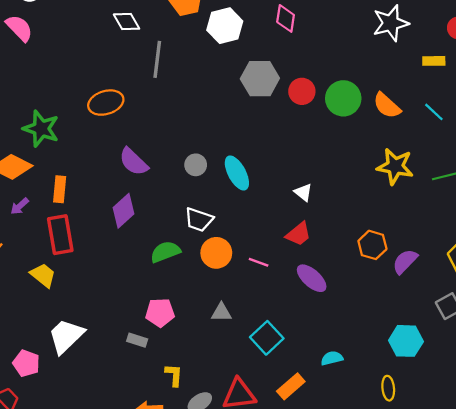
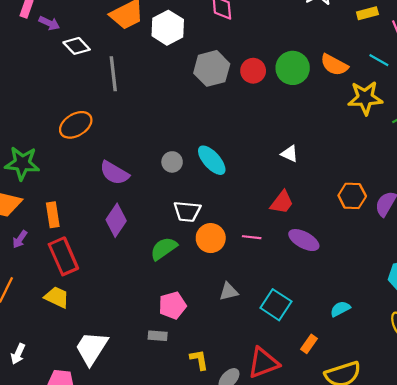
yellow star: (395, 166) -> (365, 98), moved
white triangle: (303, 192) -> (290, 154), moved
orange rectangle: (291, 386) -> (309, 344), size x0.7

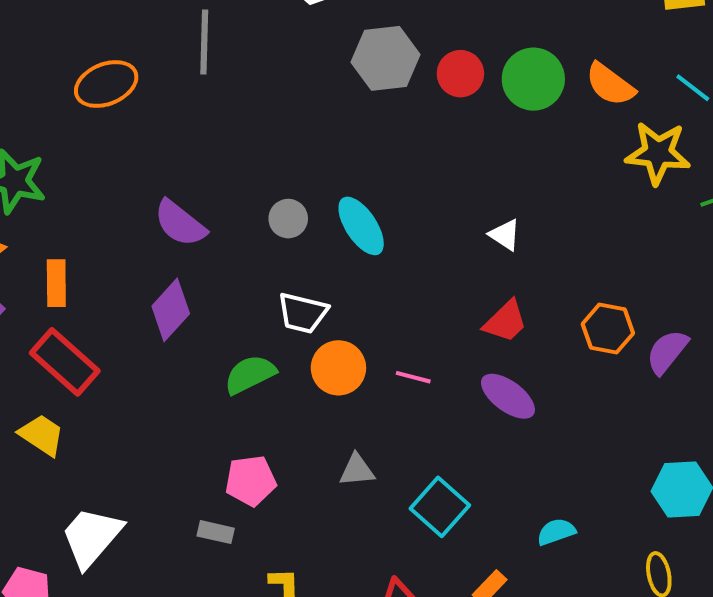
orange ellipse: (76, 125) -> (106, 84), moved
red trapezoid: (282, 202) -> (505, 321), moved
red rectangle: (63, 256) -> (65, 362), turned -33

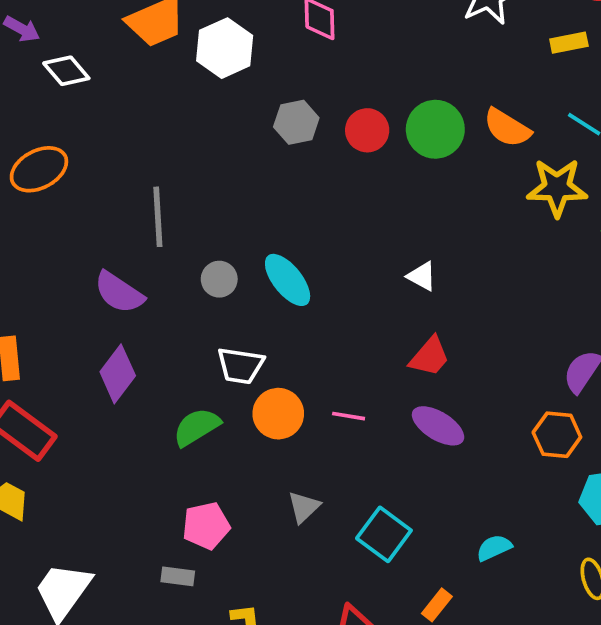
gray line: (204, 42) -> (158, 217), moved
gray hexagon: (386, 58) -> (296, 122), size x0.7
orange hexagon: (608, 329) -> (557, 435), moved
gray triangle: (357, 470) -> (304, 507), turned -33

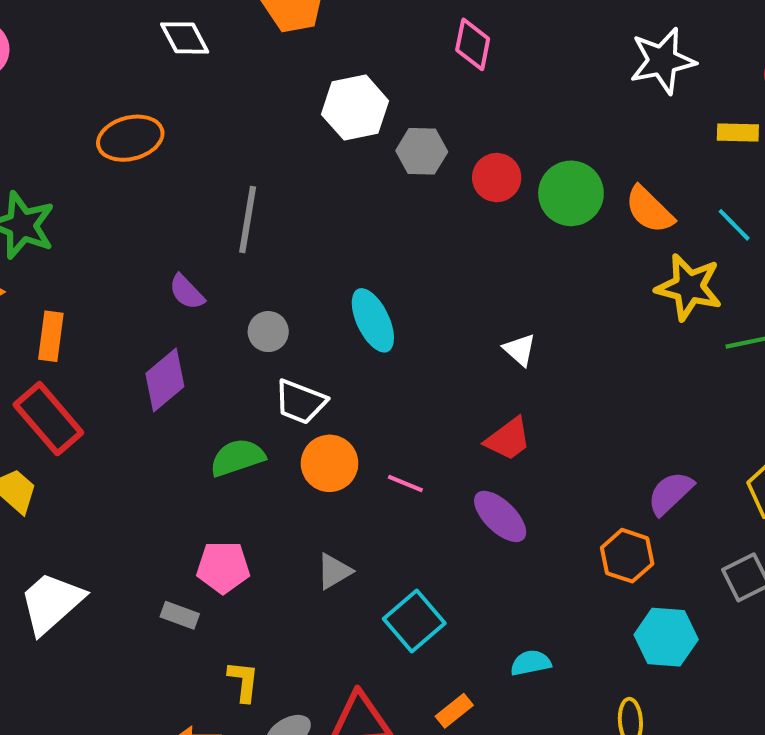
white hexagon: (225, 48) -> (355, 108), moved
gray circle: (219, 279) -> (268, 332), moved
purple semicircle: (119, 292) -> (187, 292), size x0.7

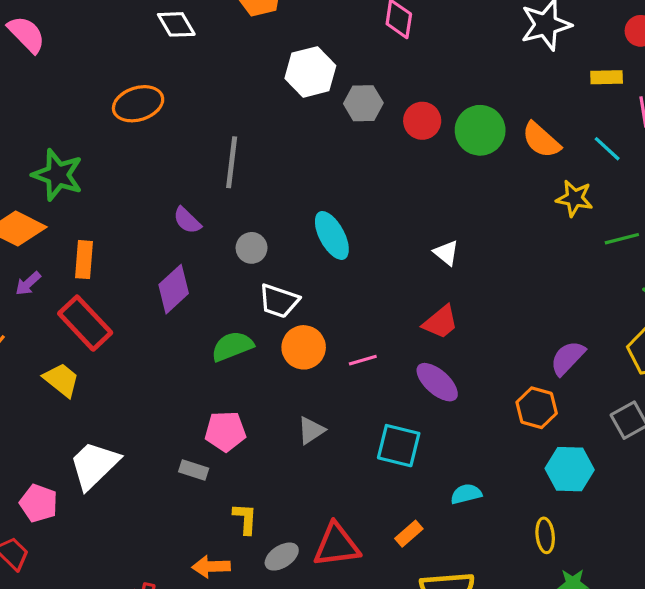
yellow star: (689, 287) -> (574, 198), size x0.7
pink line: (405, 484) -> (363, 360), turned -36
cyan square: (414, 621) -> (399, 446), moved, turned -33

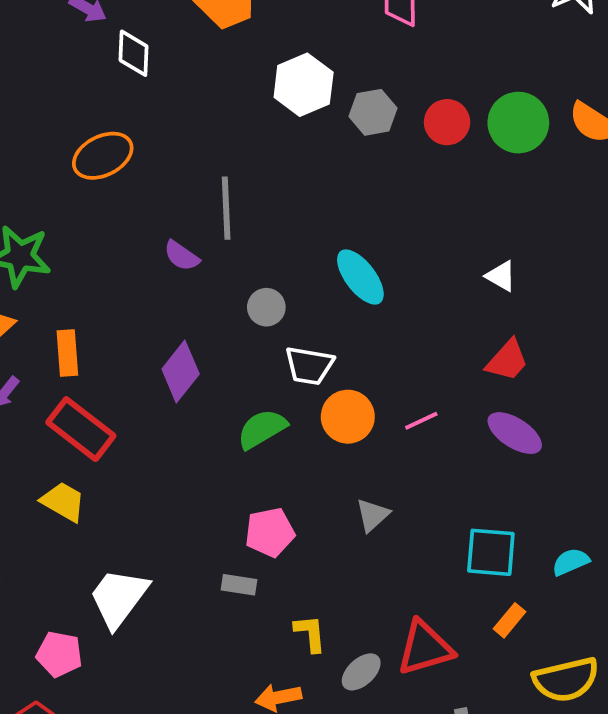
white diamond: (176, 24) -> (134, 53), turned 42
purple semicircle: (187, 220) -> (182, 256), moved
cyan square: (399, 446) -> (491, 552), moved

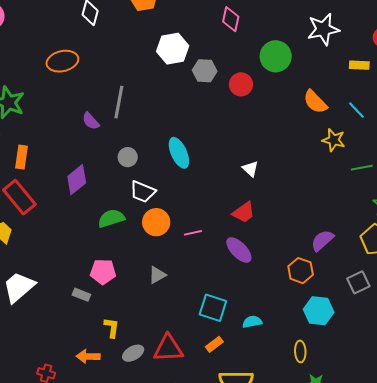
green circle: (518, 123) -> (276, 56), moved

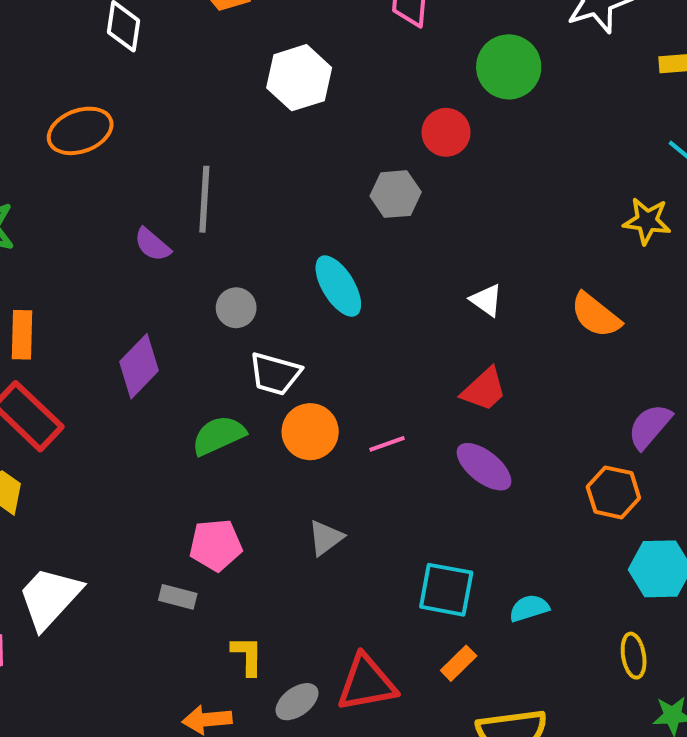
gray hexagon: (205, 71) -> (396, 194), moved
orange semicircle: (315, 102) -> (596, 315), moved

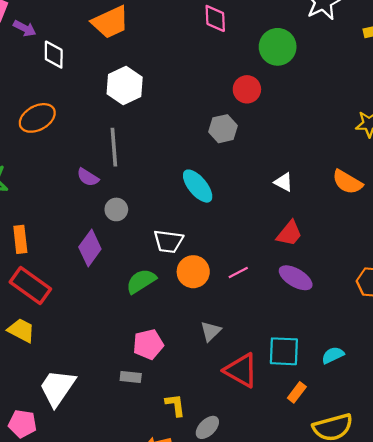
white hexagon: (299, 78) -> (125, 86), moved
gray circle: (236, 308) -> (116, 209), moved
red triangle: (367, 683) -> (241, 370), moved, turned 48

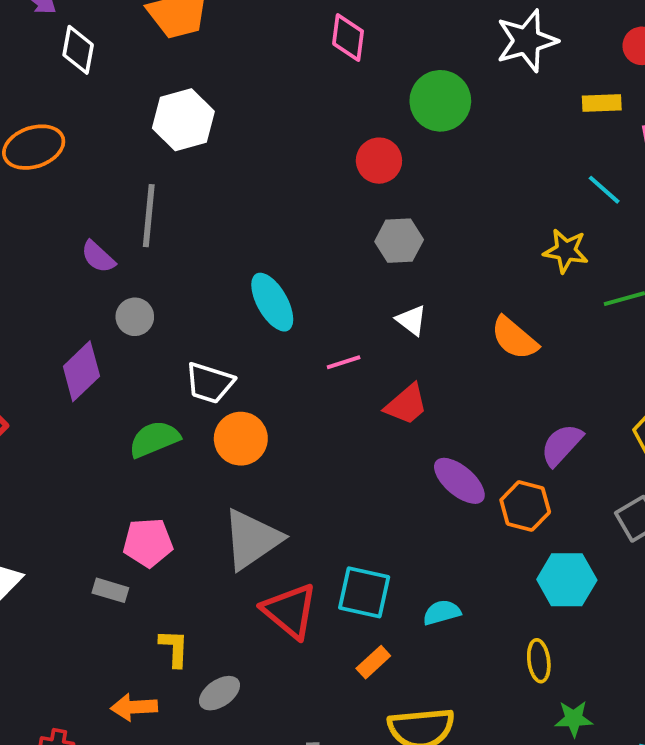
gray hexagon: (223, 129) -> (399, 241), moved
pink line: (238, 272) -> (344, 362), moved
purple ellipse: (296, 278) -> (459, 481), moved
gray triangle: (211, 331) -> (252, 539), size x1.8

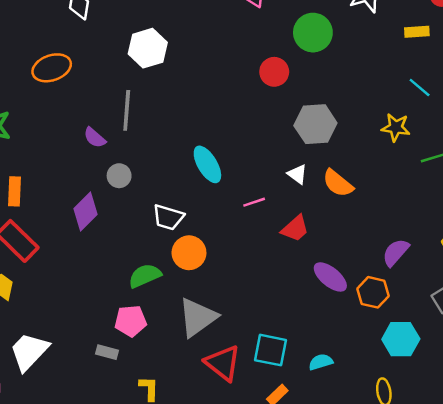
gray hexagon: (399, 241) -> (315, 124), moved, size x1.4
orange semicircle: (514, 338) -> (338, 183), moved
green semicircle: (154, 439) -> (145, 276), moved

